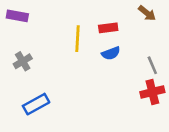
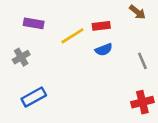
purple rectangle: (17, 16) -> (34, 23), moved
yellow line: (77, 39) -> (72, 36), turned 55
red cross: (152, 92) -> (142, 102), moved

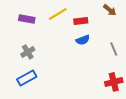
yellow line: (72, 36) -> (58, 14), moved
gray cross: (21, 57) -> (28, 52), moved

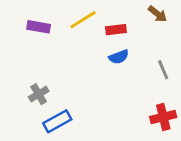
gray cross: (28, 52) -> (39, 94), moved
blue rectangle: (27, 78) -> (57, 121), moved

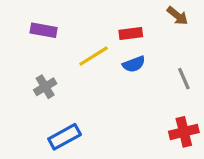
yellow line: (83, 20) -> (94, 56), moved
gray cross: (39, 94) -> (45, 87), moved

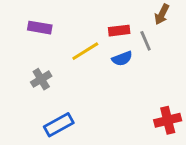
brown arrow: (177, 16) -> (162, 14), turned 78
gray line: (184, 79) -> (146, 41), moved

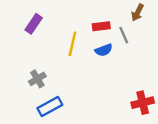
purple rectangle: (40, 28) -> (34, 24), turned -66
yellow line: (85, 51) -> (72, 44), turned -45
gray cross: (41, 79) -> (37, 79), moved

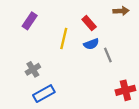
brown arrow: (138, 13) -> (121, 11), turned -120
red rectangle: (101, 26) -> (89, 23), turned 56
gray line: (124, 35) -> (108, 55), moved

